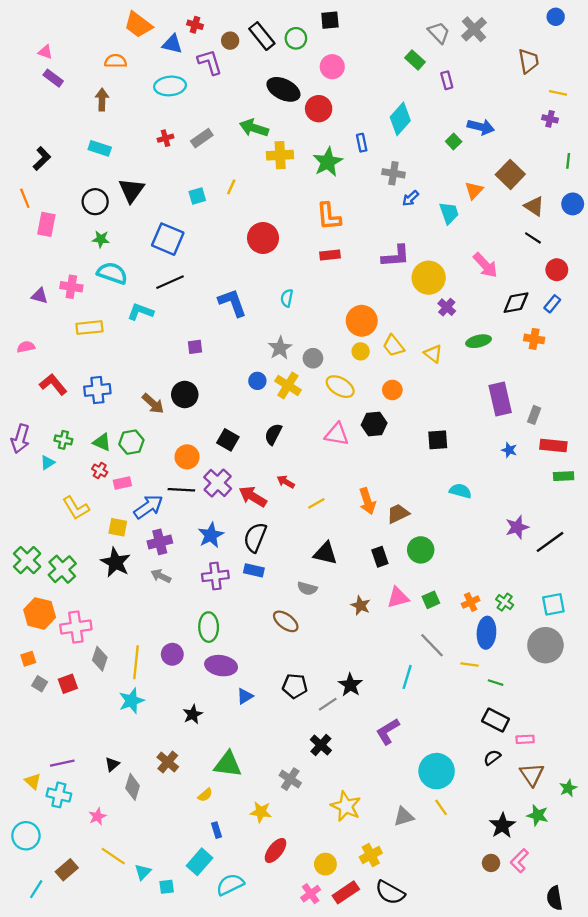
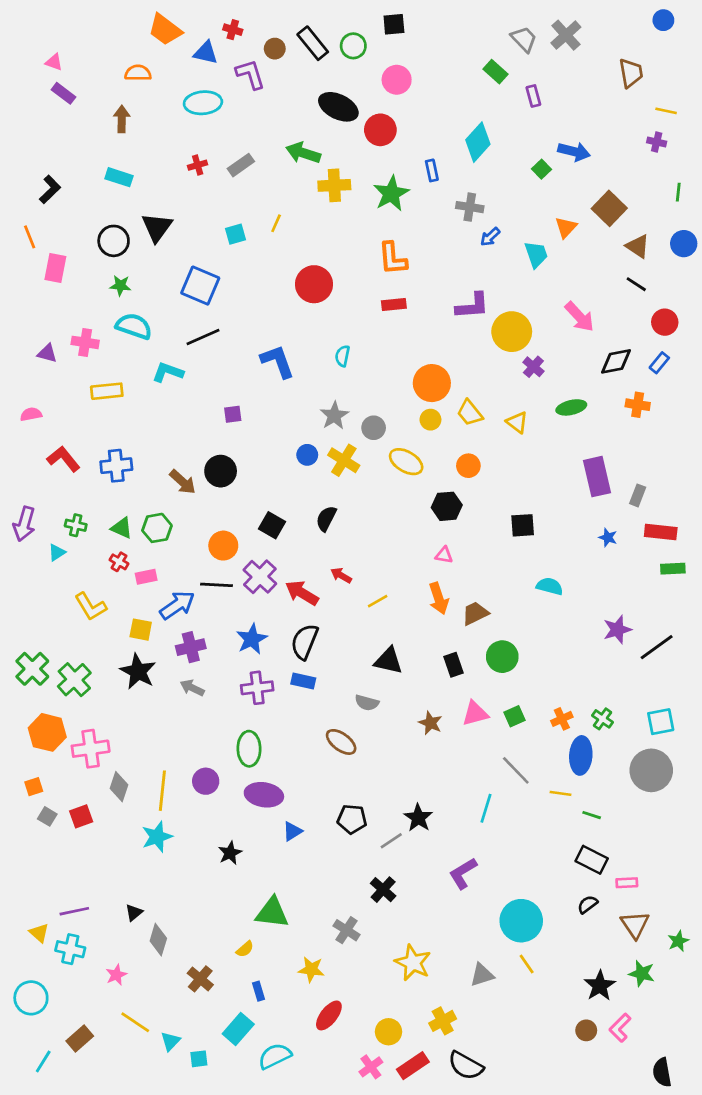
pink triangle: (337, 434) -> (444, 555), moved, size x0.6
brown cross: (168, 762) -> (200, 979), moved

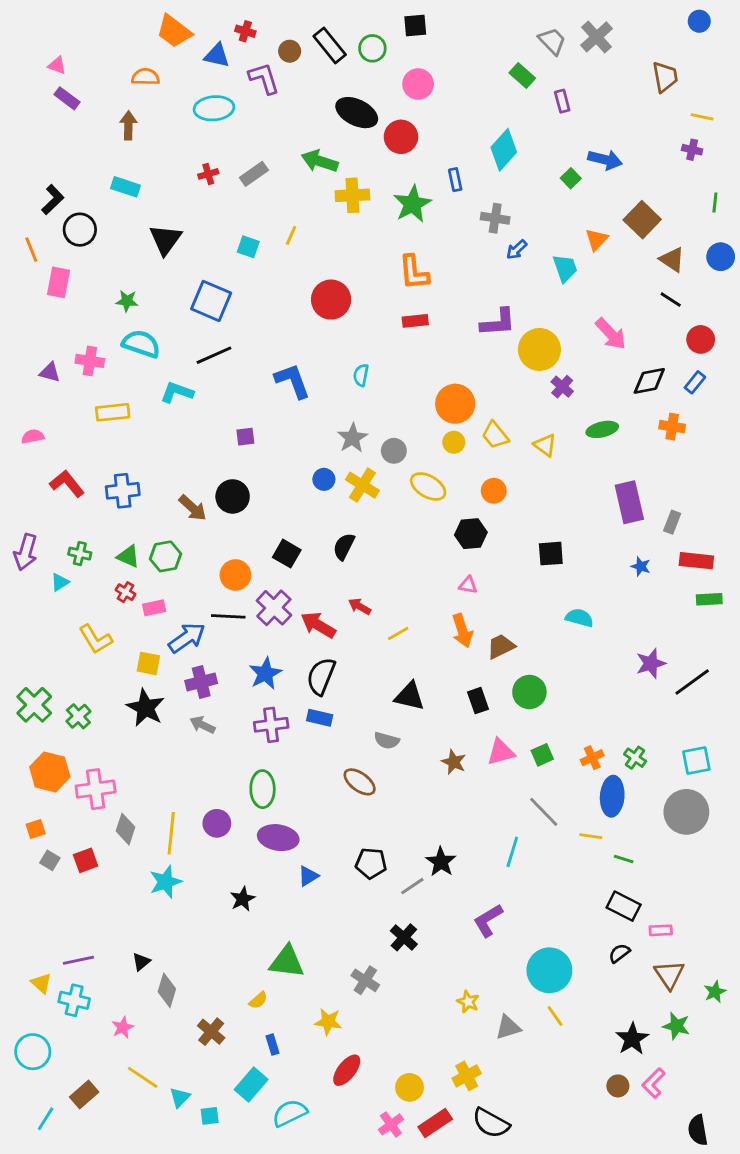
cyan square: (235, 234) -> (248, 247), turned 35
black circle: (114, 241) -> (80, 230), moved
green cross: (74, 680) -> (78, 716), size x0.7
yellow star: (413, 963) -> (468, 1002), moved, size x0.6

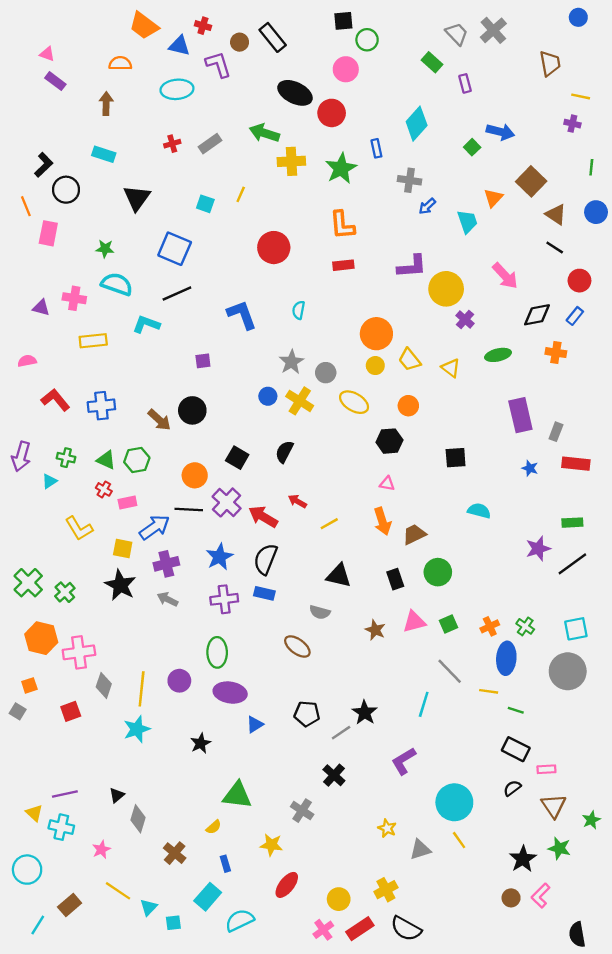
green circle: (372, 48) -> (367, 40), moved
green rectangle: (709, 599) -> (572, 523), moved
gray square: (50, 860) -> (18, 711), moved

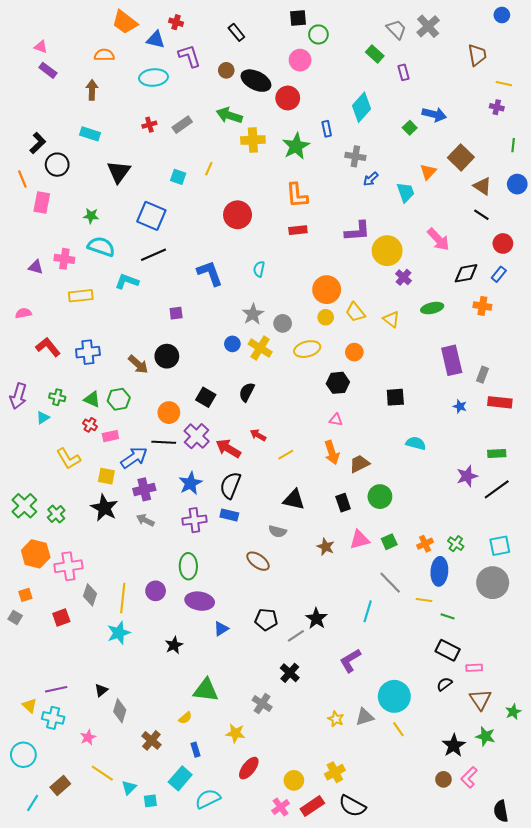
black rectangle: (273, 37) -> (236, 32), size x0.7
brown circle: (240, 42) -> (226, 70), moved
yellow ellipse: (354, 402) -> (307, 349), turned -45
gray triangle: (420, 850) -> (365, 717), moved

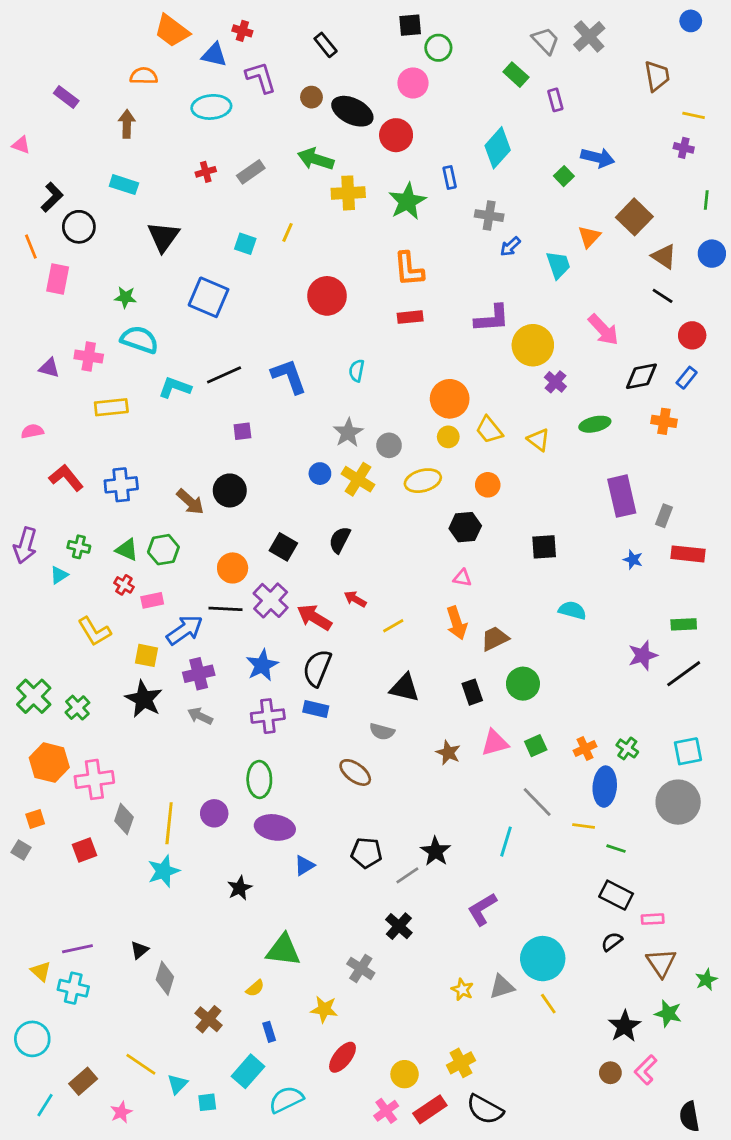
pink triangle: (41, 47) -> (21, 145), moved
black line: (154, 255) -> (224, 375), moved
pink star: (88, 737) -> (121, 1112), moved

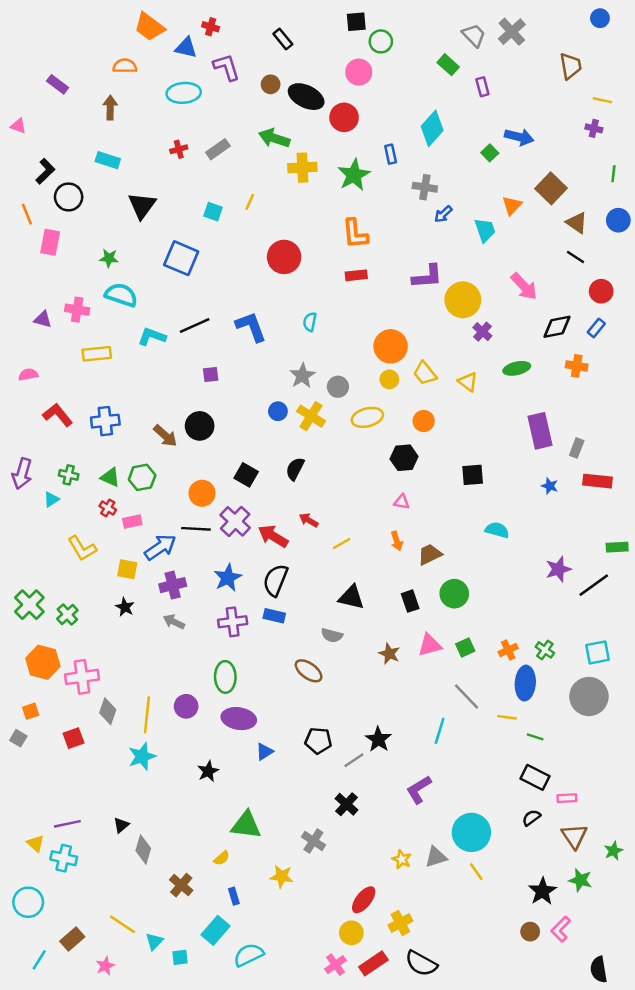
orange arrow: (457, 623) -> (397, 541), size x0.7
green rectangle: (684, 624) -> (617, 547), moved
black star: (144, 699) -> (125, 607), size x0.6
red ellipse: (343, 1057) -> (364, 900), moved

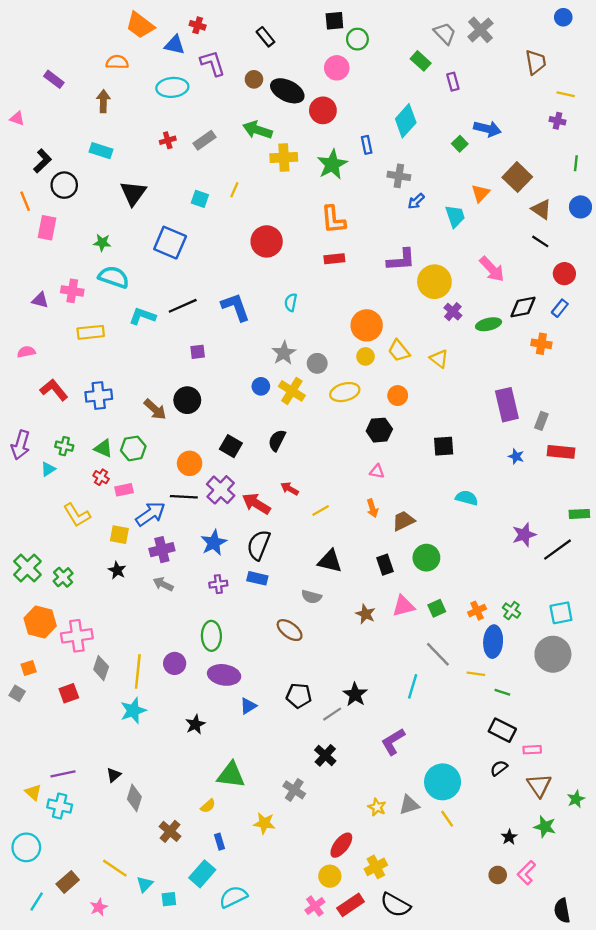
green ellipse: (517, 368) -> (489, 324), moved
purple cross: (233, 622) -> (218, 584), size x0.7
black star: (542, 891) -> (509, 837), size x0.6

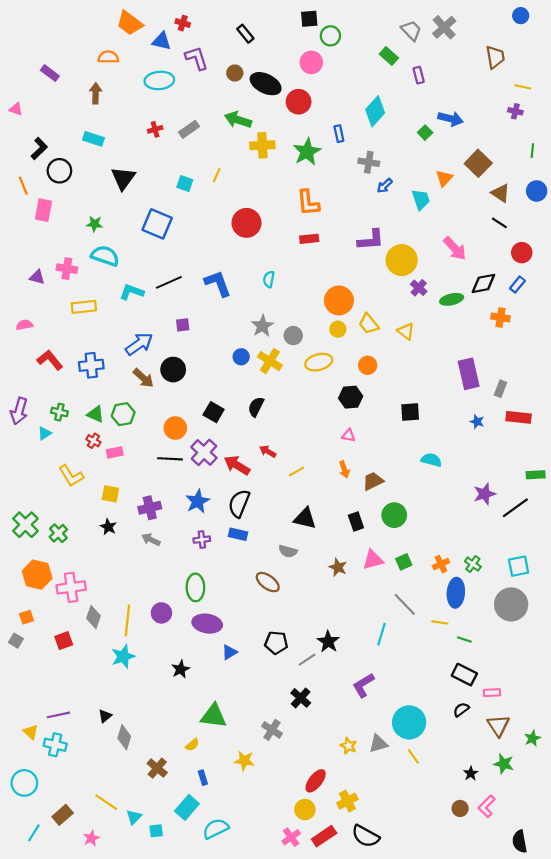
blue arrow: (150, 514) -> (139, 344), moved

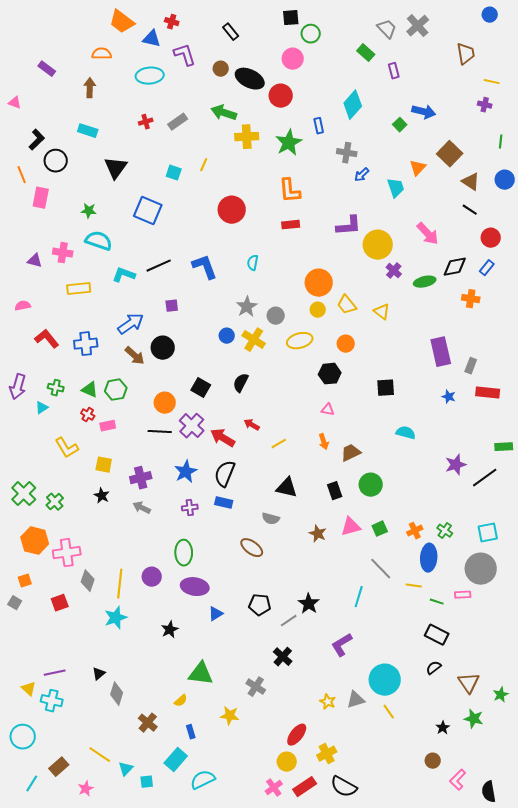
pink rectangle: (492, 693) -> (463, 595), moved
pink L-shape: (487, 806) -> (458, 780), moved

